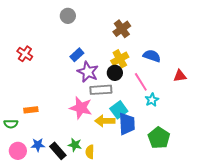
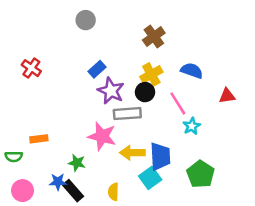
cyan square: (119, 110) -> (150, 178), moved
blue star: (38, 145) -> (58, 182), moved
green star: (75, 145) -> (77, 163), moved

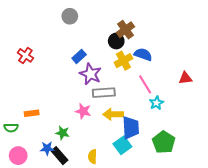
blue semicircle: (192, 71) -> (143, 54), moved
black circle: (145, 92) -> (116, 41), moved
pink star: (102, 136) -> (83, 111), size x0.7
yellow arrow: (132, 153) -> (113, 114), moved

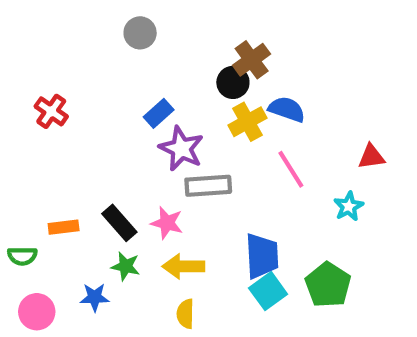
cyan star: (156, 103) -> (349, 206), moved
yellow arrow: (113, 114) -> (183, 266), moved
cyan square: (122, 145) -> (268, 291), moved
black rectangle: (59, 156) -> (119, 223), moved

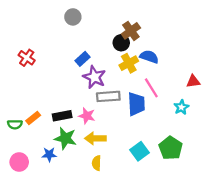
black rectangle: (119, 223) -> (62, 116), turned -60
orange rectangle: (64, 227) -> (33, 118), turned -32
green semicircle: (22, 256) -> (15, 124), moved
blue trapezoid: (262, 256) -> (136, 104), moved
green star: (126, 266) -> (65, 138), size x1.5

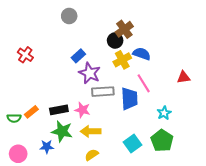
cyan star: (181, 107) -> (164, 113), moved
yellow semicircle: (97, 163) -> (92, 155), turned 56

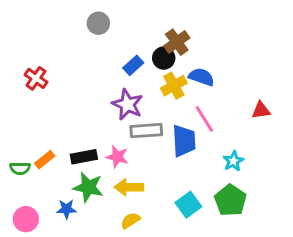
blue rectangle: (78, 56) -> (133, 65), moved

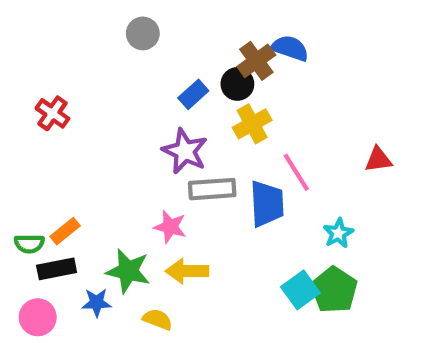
blue semicircle: (201, 77) -> (290, 48), moved
black rectangle: (84, 157) -> (57, 269), moved
cyan square: (188, 205) -> (300, 290), moved
yellow semicircle: (130, 221) -> (158, 319), moved, turned 54

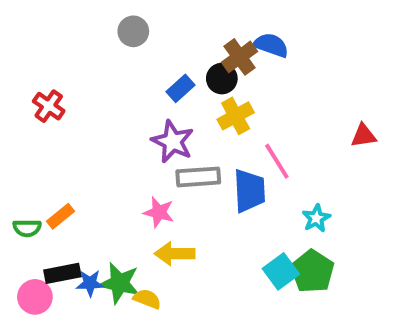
red triangle: (378, 160) -> (363, 136), moved
black rectangle: (57, 269) -> (62, 273), moved
green star: (128, 271) -> (120, 283), moved

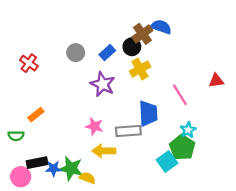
gray circle: (133, 31) -> (76, 53), moved
pink line: (277, 161) -> (180, 95), moved
gray rectangle: (198, 177) -> (128, 131), moved
orange rectangle: (60, 216) -> (36, 115), moved
green pentagon: (312, 271) -> (182, 147), moved

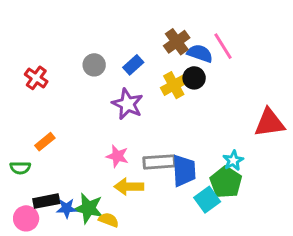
blue semicircle: (161, 27) -> (200, 53), moved
black circle: (132, 47) -> (194, 78), moved
red triangle: (216, 81) -> (269, 123), moved, size x1.6
pink line: (180, 95) -> (223, 46), moved
blue trapezoid: (148, 113) -> (184, 171), moved

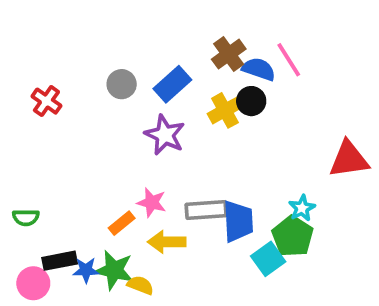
blue rectangle: (133, 65) -> (172, 84), size x1.4
orange rectangle: (45, 142) -> (122, 223), moved

